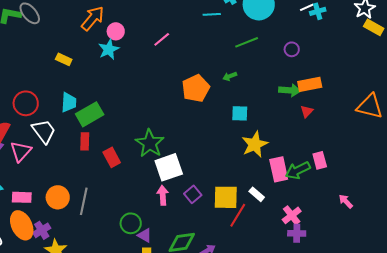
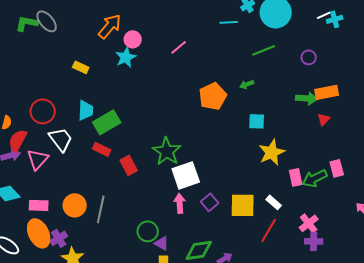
red rectangle: (85, 141) -> (102, 149), turned -66
pink rectangle: (279, 169) -> (296, 177), size x0.7
red line: (238, 215) -> (269, 230), moved

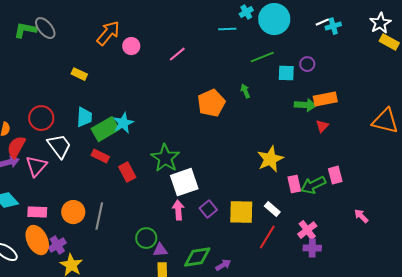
cyan star: (126, 57) -> (123, 123), moved
green arrow: (247, 84) -> (245, 91), turned 88
cyan square: (257, 121) -> (286, 73), moved
purple triangle: (162, 243) -> (160, 250), turned -35

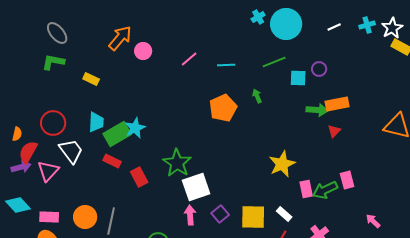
cyan cross: (333, 26) -> (367, 25), moved
cyan line: (227, 29) -> (226, 65), moved
green L-shape: (25, 30) -> (53, 62), moved

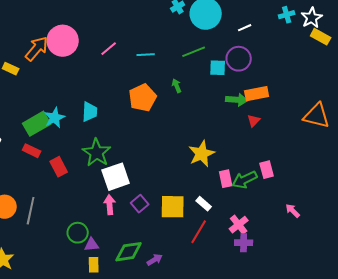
white line: (334, 27) -> (245, 28), moved
orange arrow: (120, 38) -> (37, 49), moved
pink circle: (143, 51) -> (63, 41), size x1.8
purple circle: (319, 69) -> (239, 59), size x1.6
cyan trapezoid: (96, 122) -> (90, 112), moved

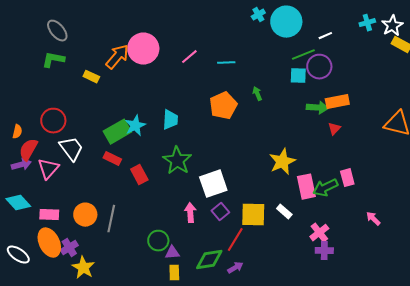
green line: (194, 52) -> (303, 55), moved
white square: (116, 177) -> (213, 184), moved
pink rectangle: (226, 179) -> (306, 187), size x1.4
red line: (199, 232) -> (235, 240), moved

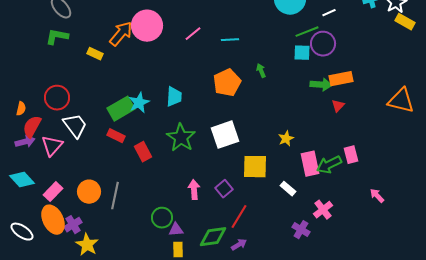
yellow star: (282, 162) -> (286, 139), size x0.6
white square: (213, 184) -> (225, 135), moved
pink rectangle: (49, 215) -> (53, 192), turned -48
yellow square: (253, 215) -> (255, 167), moved
purple cross: (324, 251) -> (301, 230), moved, turned 30

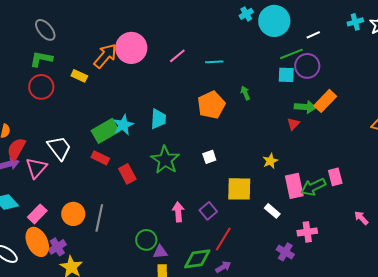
orange rectangle: (341, 79) -> (325, 101), turned -35
red circle: (57, 98) -> (41, 87), moved
red triangle: (338, 106) -> (293, 124), moved
white square: (225, 135) -> (209, 157), size x0.5
pink cross: (323, 210) -> (307, 232), turned 30

